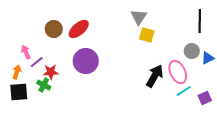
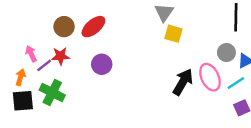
purple circle: (86, 61) -> (102, 64), size x0.7
red star: (51, 72) -> (60, 56), moved
green cross: (44, 85) -> (52, 93), size x1.5
cyan line: (184, 91) -> (236, 83), moved

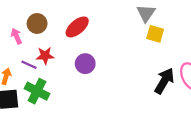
brown circle: (64, 27) -> (37, 23), moved
pink arrow: (31, 54) -> (16, 36), moved
purple line: (44, 65) -> (29, 65), turned 63

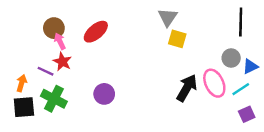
pink arrow: (16, 36) -> (60, 41), moved
red star: (45, 56) -> (62, 62), turned 30
purple circle: (85, 64) -> (104, 94), moved

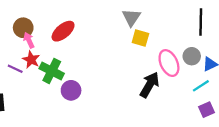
pink ellipse: (214, 83) -> (169, 63), moved
green cross: (54, 99) -> (52, 71), moved

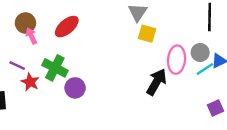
red star: (31, 60) -> (30, 82), moved
pink ellipse: (169, 63) -> (177, 60), turned 30
cyan line: (201, 86) -> (205, 69), moved

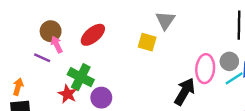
yellow square: (147, 34) -> (147, 42), moved
purple line: (17, 65) -> (42, 58), moved
red star: (30, 82) -> (68, 94), moved

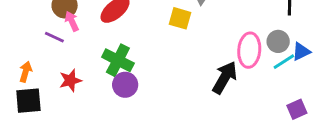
green cross: (81, 77) -> (118, 60), moved
red star: (68, 94) -> (70, 80), moved, turned 30

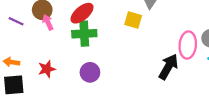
purple line: (54, 37) -> (16, 21), moved
green cross: (118, 60) -> (84, 34), moved, turned -30
orange arrow: (26, 72) -> (11, 62), turned -98

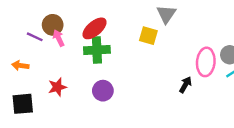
purple line: (16, 21) -> (35, 37), moved
orange arrow: (11, 62) -> (20, 66), moved
black arrow: (168, 67) -> (185, 85), size x0.6

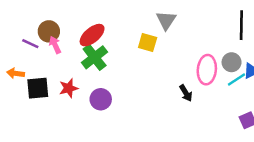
green cross: (97, 50) -> (95, 57), turned -35
black arrow: (185, 85) -> (186, 93), turned 119
red star: (57, 87) -> (69, 88), moved
black square: (23, 104) -> (38, 88), moved

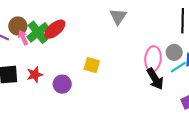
yellow square: (148, 42) -> (92, 65), moved
green cross: (95, 57) -> (38, 32), moved
black arrow: (186, 93) -> (155, 79), moved, size x1.5

